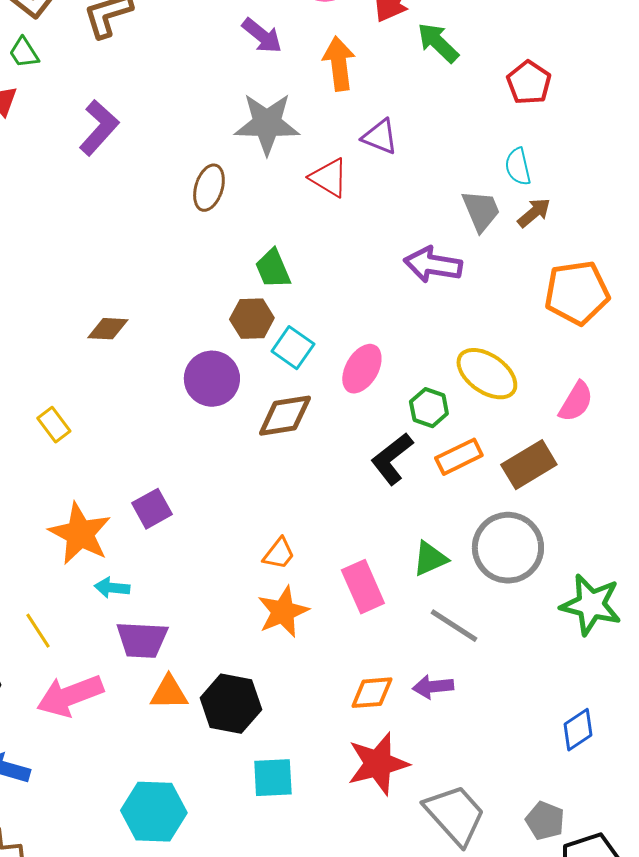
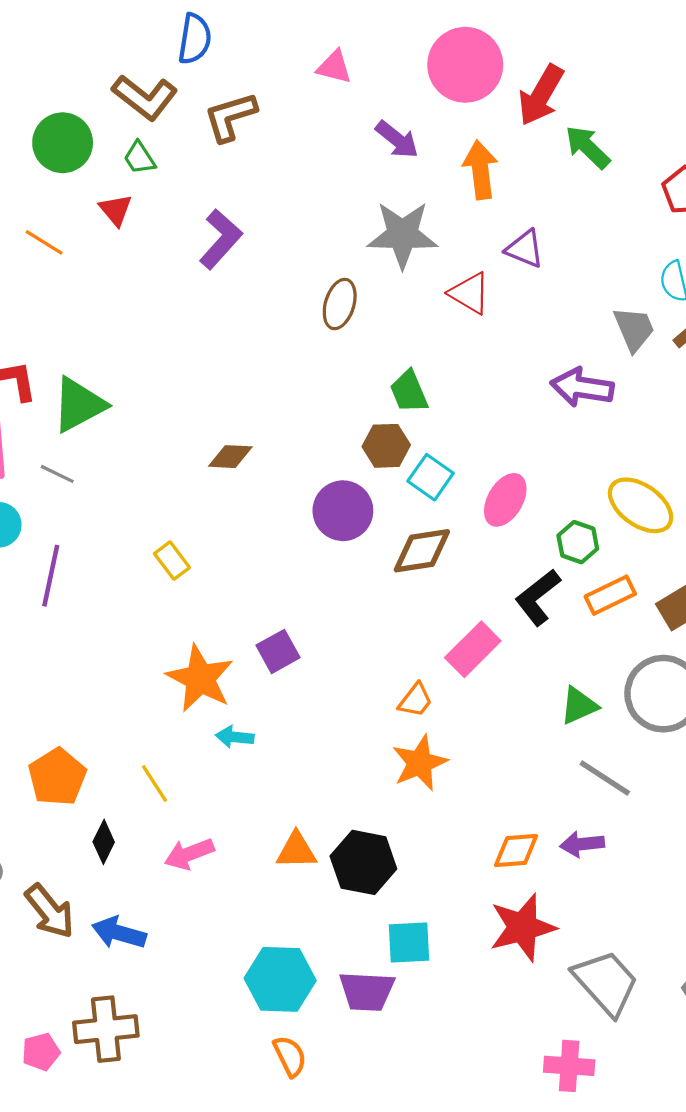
pink rectangle: (363, 587) -> (473, 649), moved, turned 69
purple trapezoid: (142, 640) -> (367, 991), moved
pink arrow: (70, 696) -> (189, 854), size x0.7

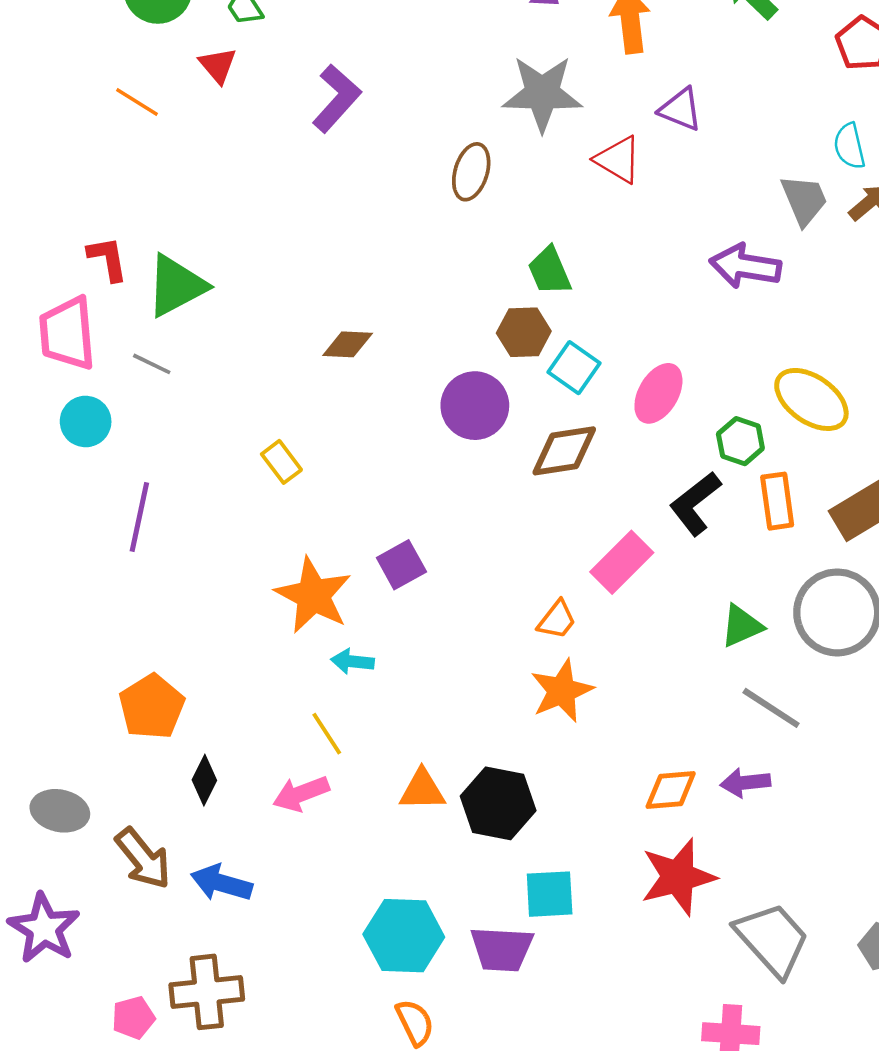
purple line: (51, 576) -> (139, 517), moved
orange rectangle: (610, 595) -> (777, 501), turned -72
yellow line: (155, 783) -> (327, 734), moved

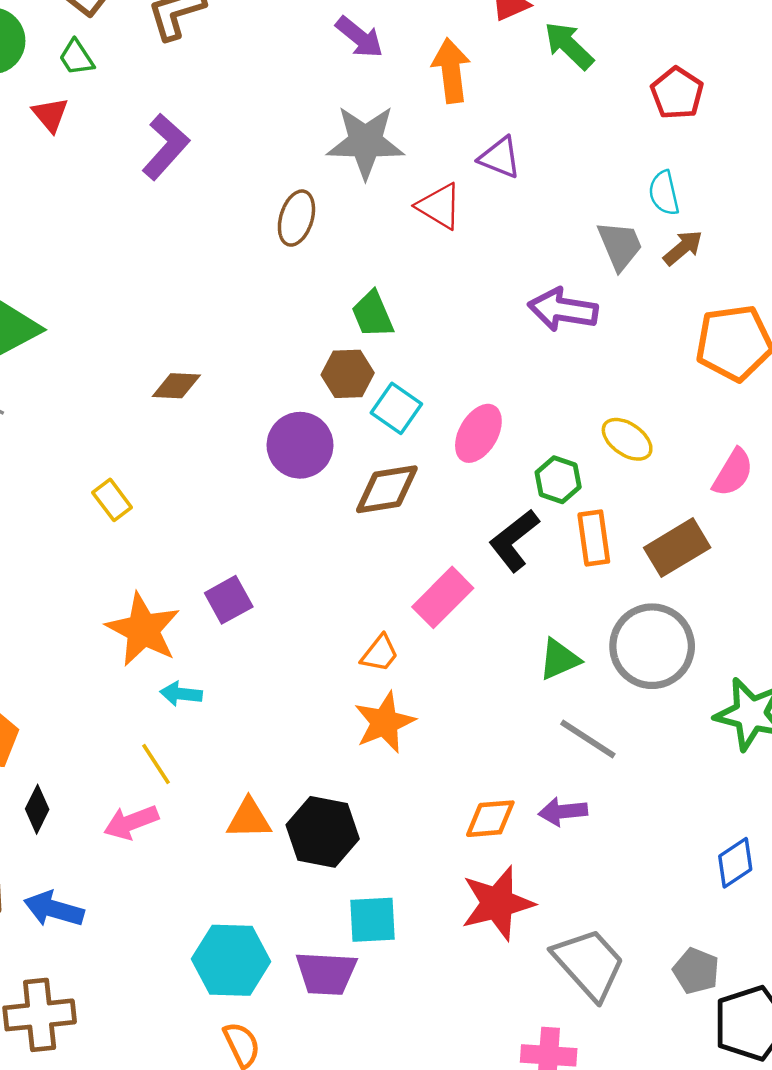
yellow ellipse: (811, 399) -> (627, 439), size x0.7

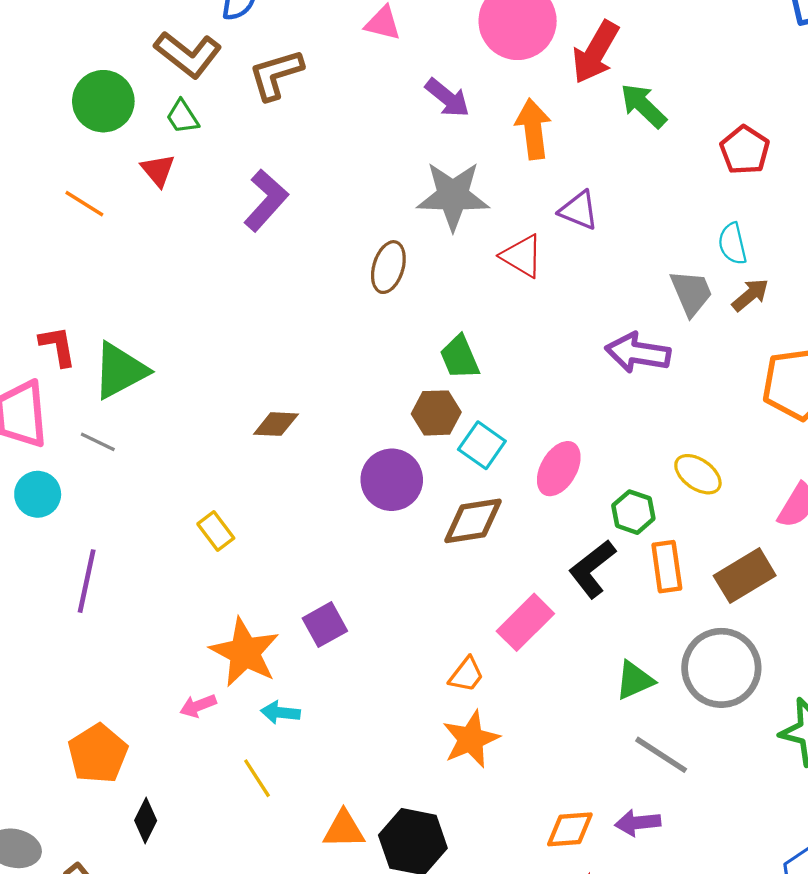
pink arrow: (131, 822) -> (198, 706), moved, size x0.7

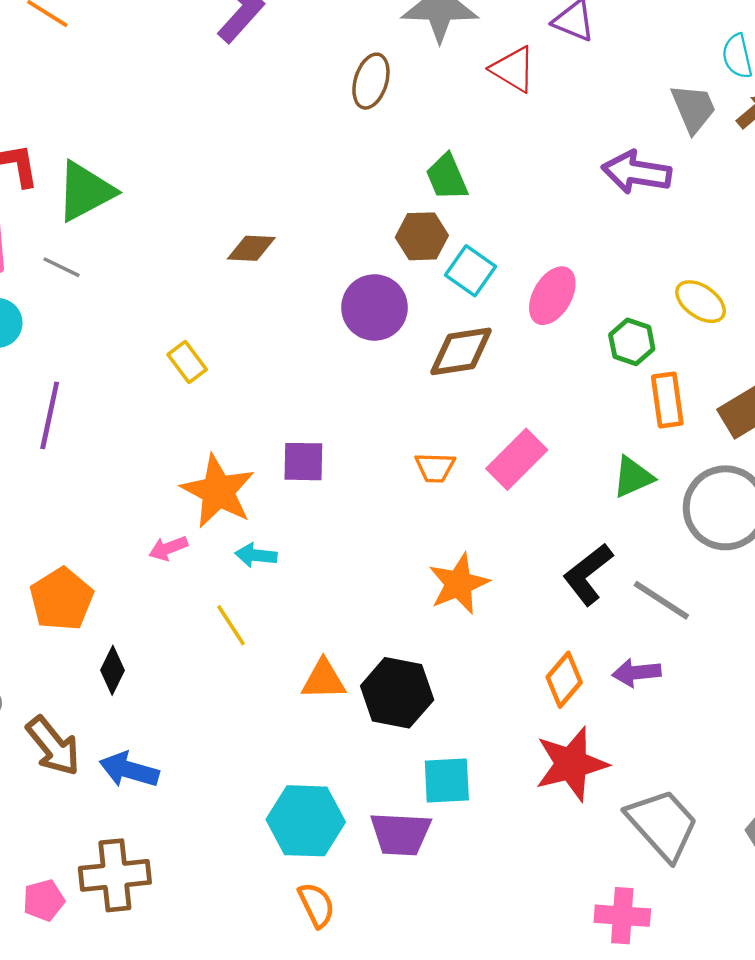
black L-shape: (592, 569) -> (588, 574), moved
purple square: (325, 625) -> (303, 462), turned 30
orange trapezoid: (466, 675) -> (435, 468), moved, turned 54
green triangle: (634, 680) -> (633, 477), moved
orange diamond: (570, 829) -> (564, 680), turned -45

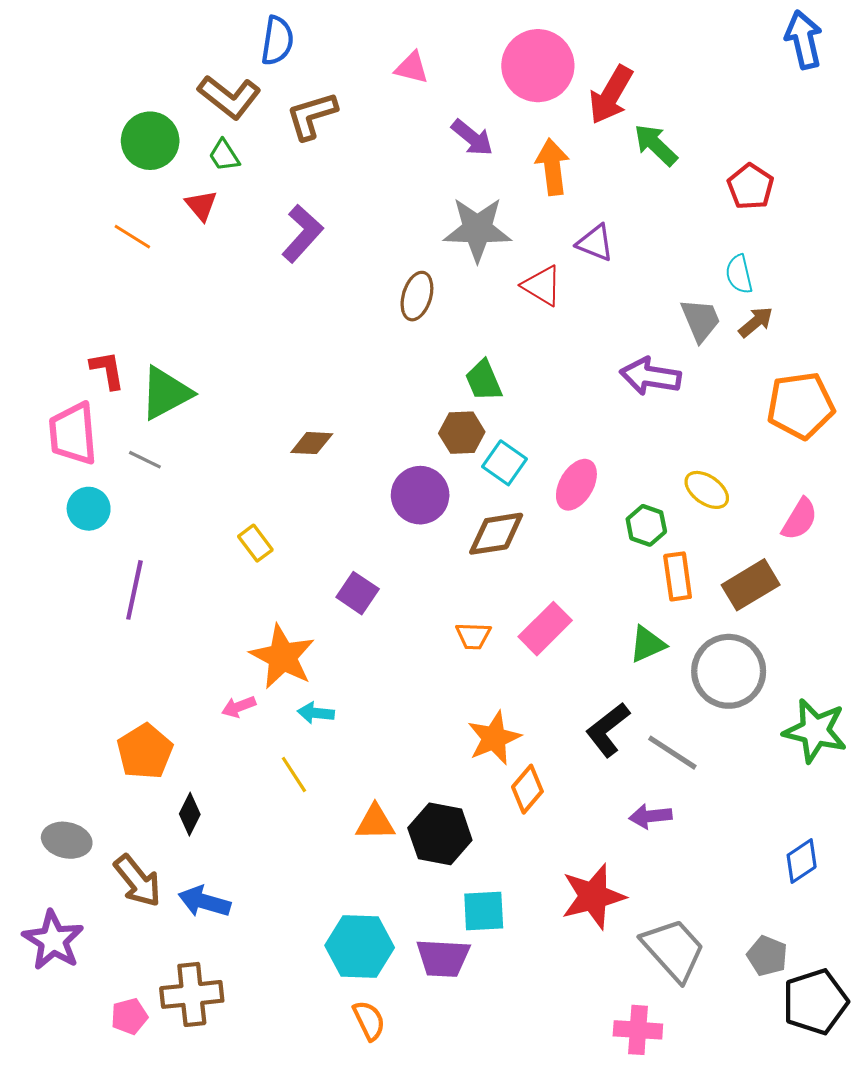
purple square: (303, 462) -> (358, 593), moved, turned 33
orange diamond: (564, 680) -> (527, 789), moved

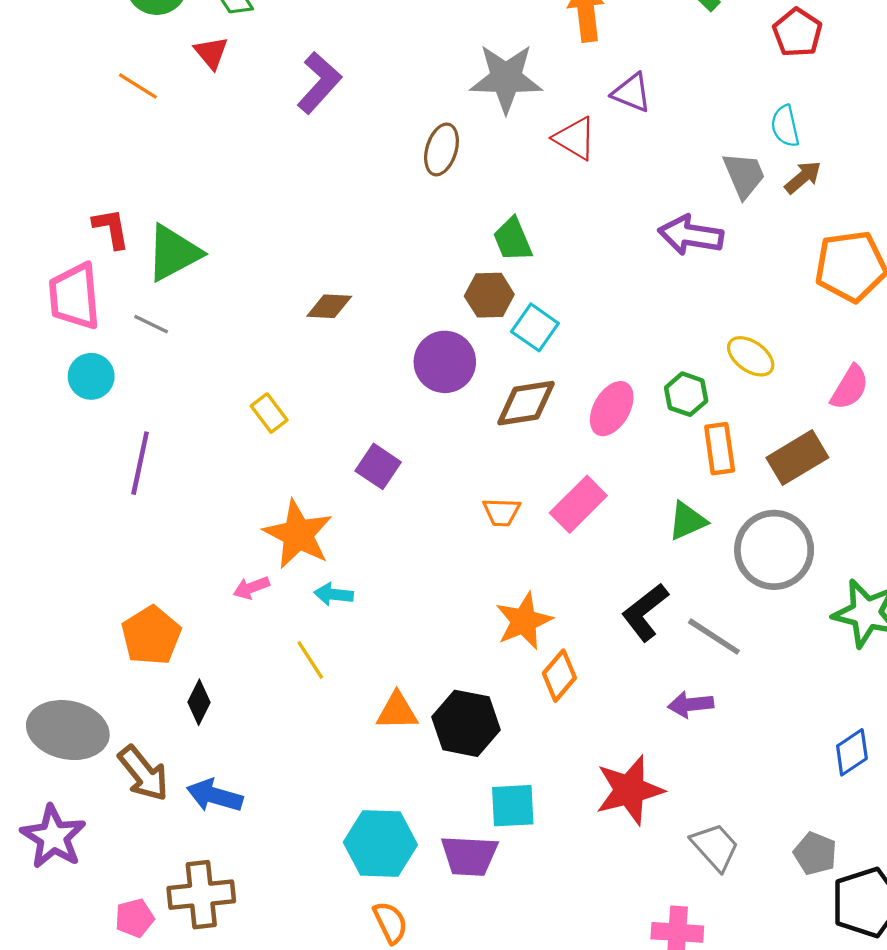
pink ellipse: (576, 485) -> (612, 409), moved
gray ellipse: (67, 840) -> (68, 730), size x1.5
gray trapezoid: (673, 950) -> (715, 847), size x0.7

